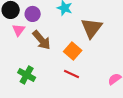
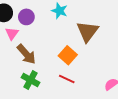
brown arrow: (42, 40) -> (26, 54), moved
green cross: (27, 75) -> (31, 80), moved

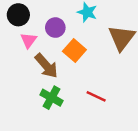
purple circle: (26, 17) -> (55, 28), moved
orange square: (68, 55) -> (74, 50), moved

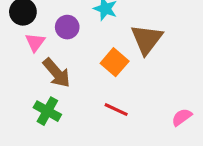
orange square: (74, 50) -> (115, 62), moved
green cross: (51, 98) -> (47, 111), moved

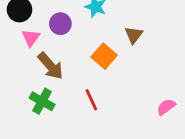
brown triangle: (147, 39) -> (134, 35), size x0.6
red line: (116, 110) -> (91, 100), moved, turned 40

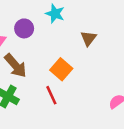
orange square: (104, 56) -> (61, 69), moved

